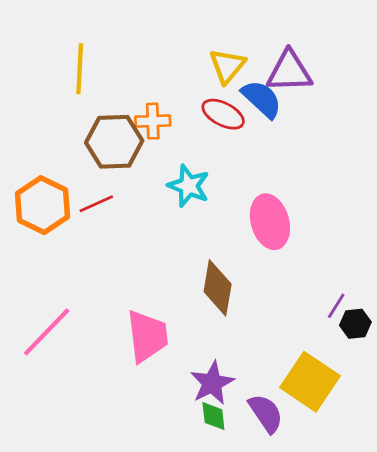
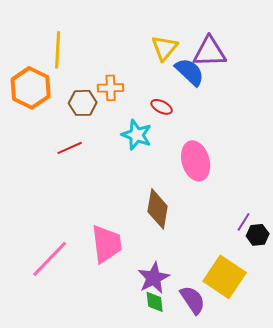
red ellipse: (223, 114) -> (162, 107), moved, size x0.7
brown hexagon: (114, 142) -> (83, 103), size x0.7
orange hexagon: (42, 205) -> (31, 88), moved
pink line: (47, 332) -> (50, 259), moved

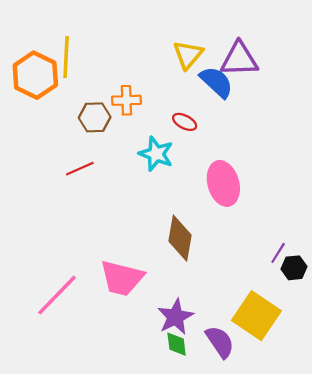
orange hexagon: (31, 88) -> (35, 75), moved
pink trapezoid: (107, 244) -> (122, 278), turned 111

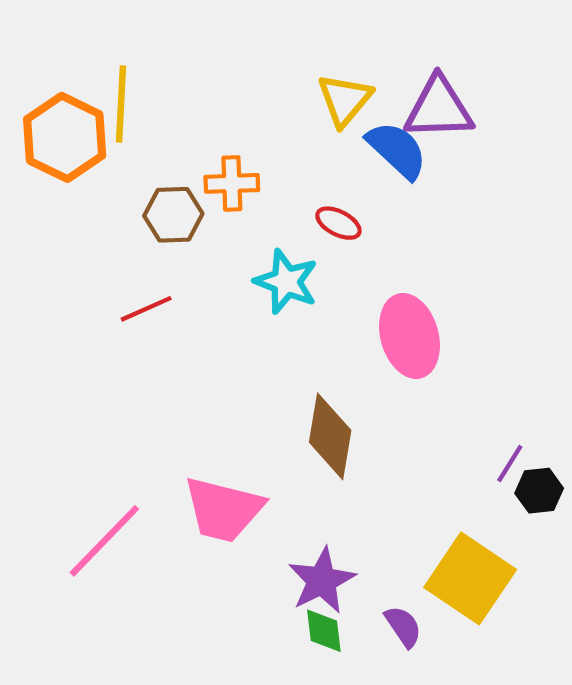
purple semicircle: (220, 342) -> (403, 627), size x0.7

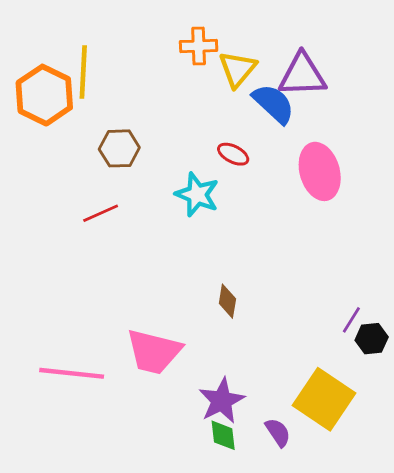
orange cross: (232, 183) -> (199, 46), moved
pink ellipse: (410, 336) -> (320, 171), moved
brown diamond: (330, 436) -> (227, 301), size x0.6
pink line: (104, 541) -> (72, 373), turned 52

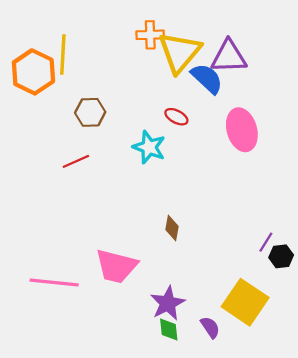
yellow triangle: (237, 69) -> (180, 52), size x1.5

